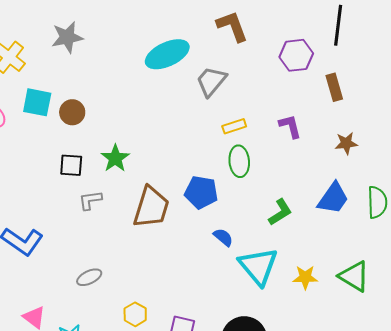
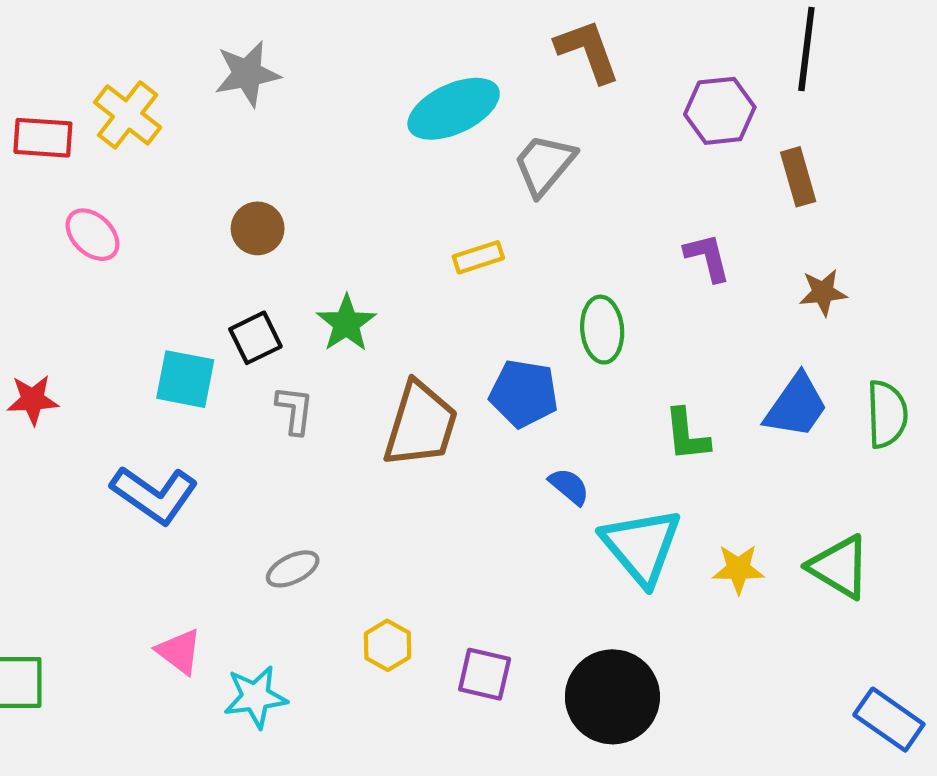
cyan square: (37, 102) -> (185, 379), moved
yellow rectangle: (234, 126) -> (478, 257), moved
black square: (71, 165) -> (255, 338), turned -30
gray L-shape: (90, 200) -> (295, 410), turned 105
green L-shape: (280, 212) -> (687, 435), turned 116

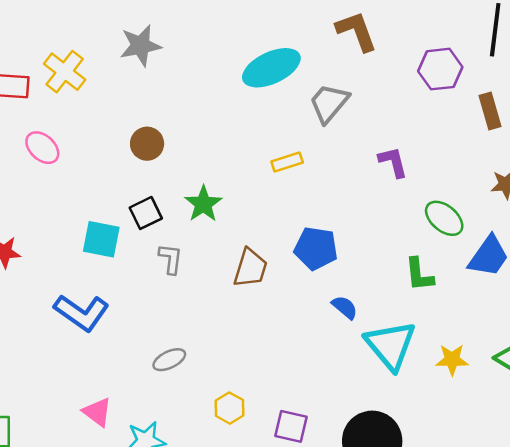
purple L-shape: (707, 257) -> (393, 162), moved
green ellipse: (602, 330) -> (444, 218), moved, turned -45
brown trapezoid: (421, 424) -> (250, 268), size x0.7

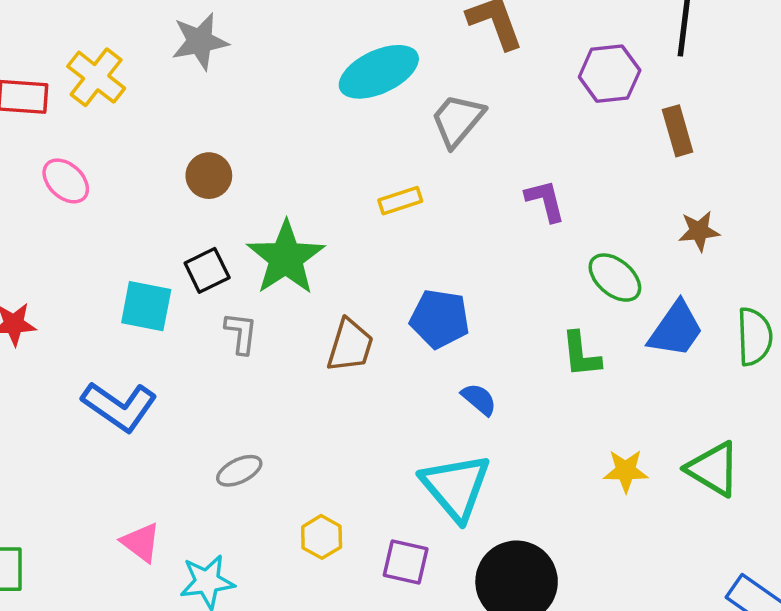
green star: (203, 204) -> (286, 258), size x1.5
cyan triangle: (390, 345) -> (456, 487), moved

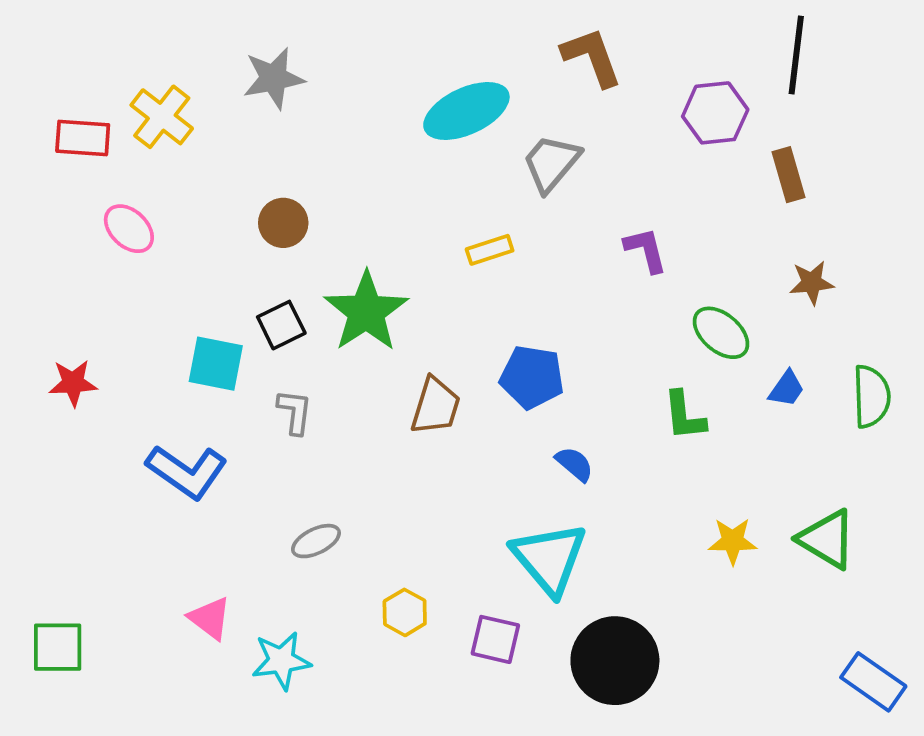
blue trapezoid: (676, 329) -> (787, 389), size x0.6
gray L-shape: (241, 333) -> (295, 412), moved

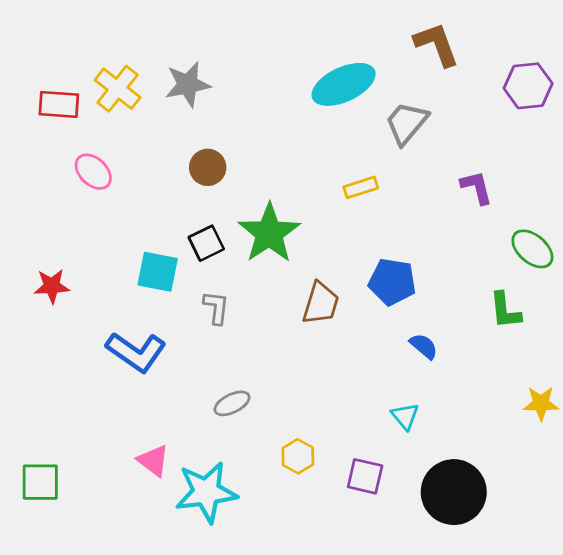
gray star: (274, 78) -> (188, 84), moved
cyan triangle: (549, 558) -> (405, 416), size x0.5
cyan star: (281, 661) -> (206, 492), size x1.4

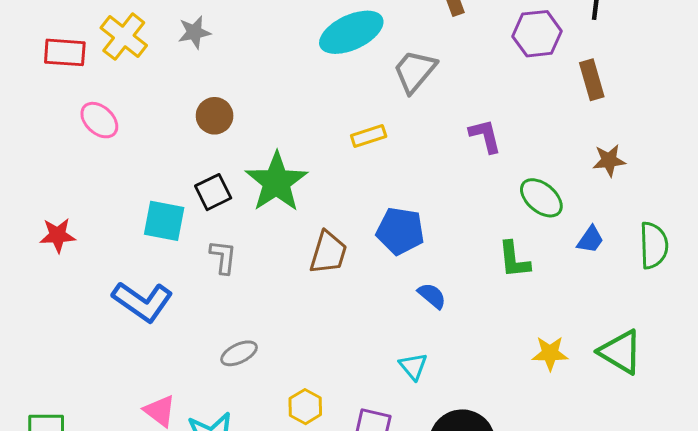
gray star: (188, 84) -> (194, 32), size x0.7

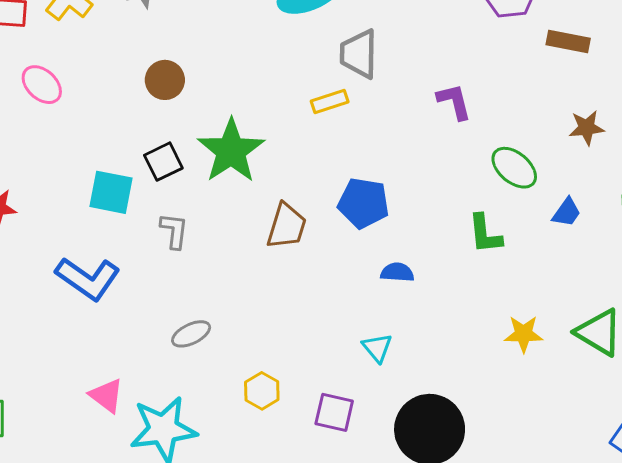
gray trapezoid: (415, 71) -> (359, 54), moved, turned -39
brown rectangle: (592, 80) -> (568, 41), turned -63
blue semicircle: (432, 296) -> (397, 272), turned -36

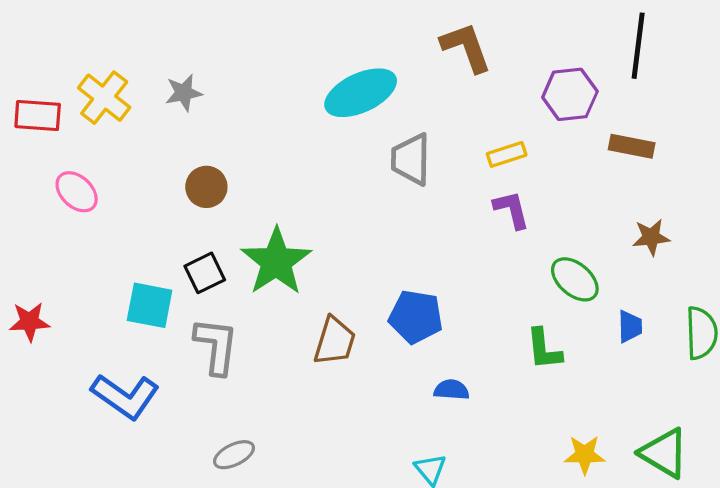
yellow rectangle: (330, 102) -> (507, 154), moved
blue trapezoid: (567, 212) -> (630, 326), turned -36
gray L-shape: (174, 231) -> (216, 346), size x1.5

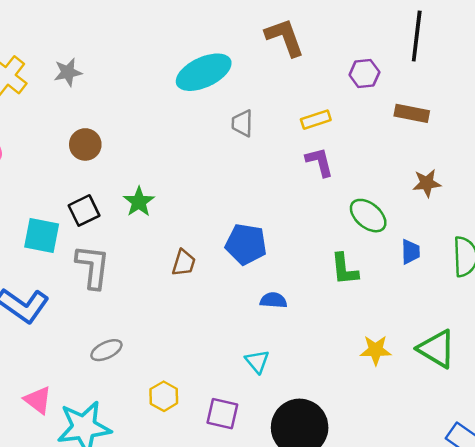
purple hexagon: (570, 94) -> (364, 73), size x0.7
gray trapezoid: (411, 159) -> (242, 123), size x0.7
green star: (276, 262) -> (139, 202), size x0.6
brown trapezoid: (335, 341) -> (184, 263), size x0.7

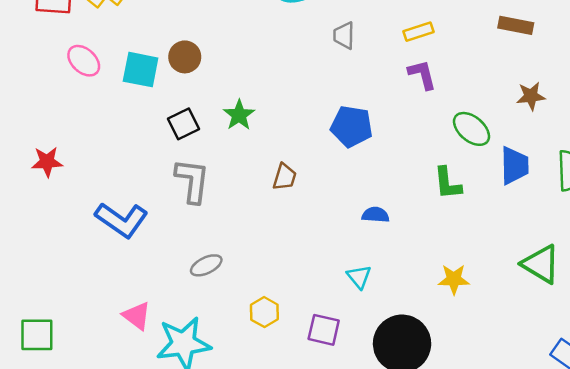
cyan square: (42, 235) -> (141, 70), moved
blue pentagon: (246, 244) -> (351, 126), moved
blue trapezoid: (411, 252) -> (514, 166), size x1.5
yellow star: (376, 350) -> (454, 279), moved

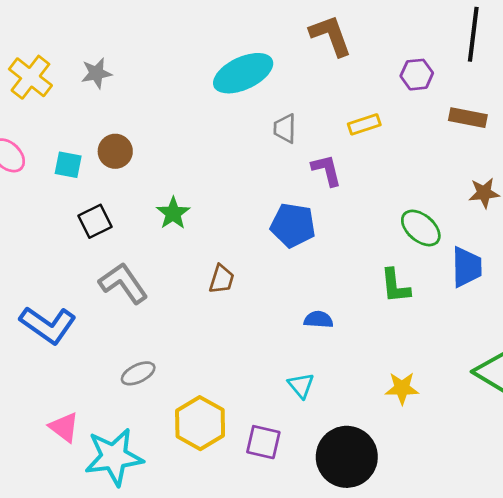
cyan square: (141, 70) -> (68, 165), size x0.7
purple L-shape: (422, 75) -> (327, 170), moved
black square: (183, 124) -> (95, 221), moved
gray L-shape: (192, 181) -> (123, 283), turned -42
yellow hexagon: (264, 312) -> (200, 423), size x1.6

